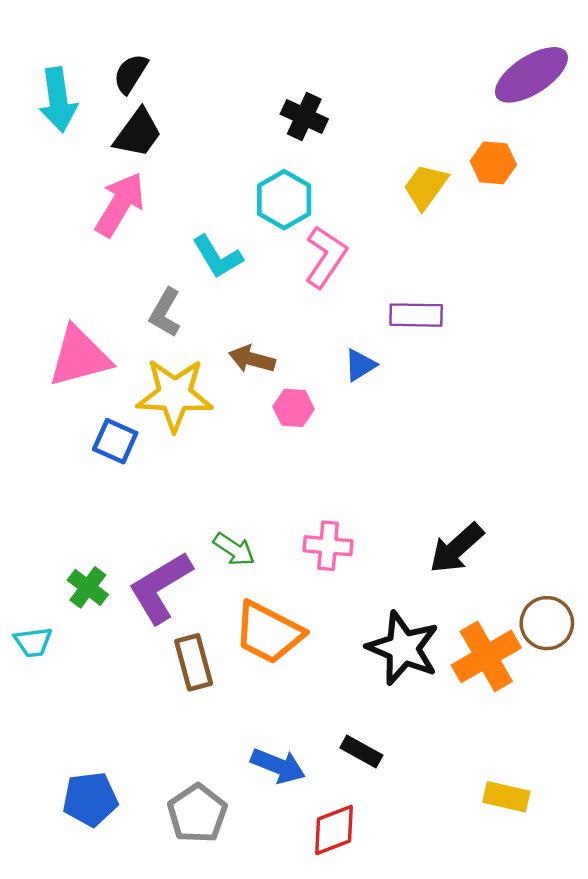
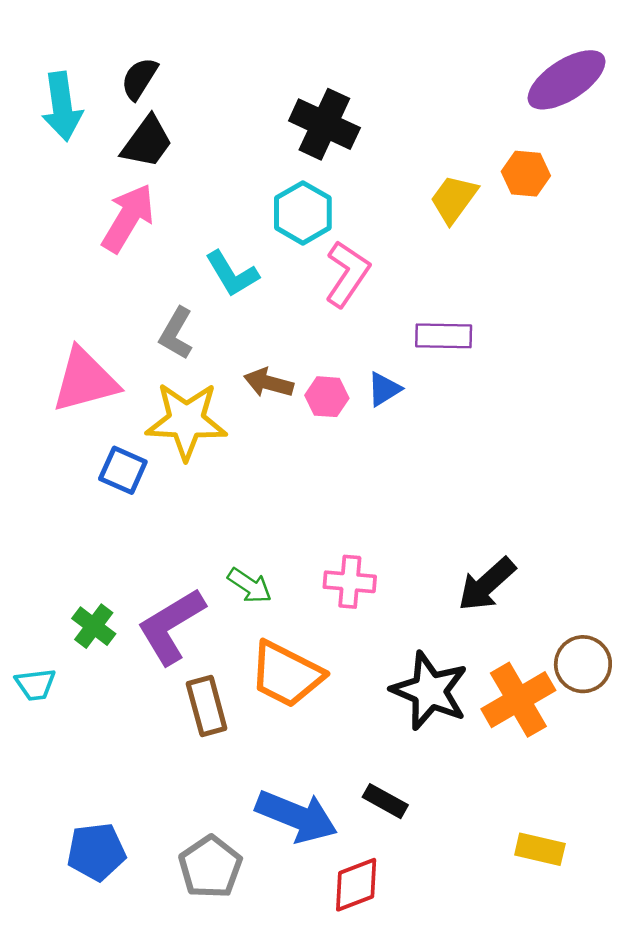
black cross: (304, 116) -> (324, 124), size x1.4
pink hexagon: (294, 408) -> (327, 397), moved
blue arrow: (278, 766) -> (297, 816), size x1.4

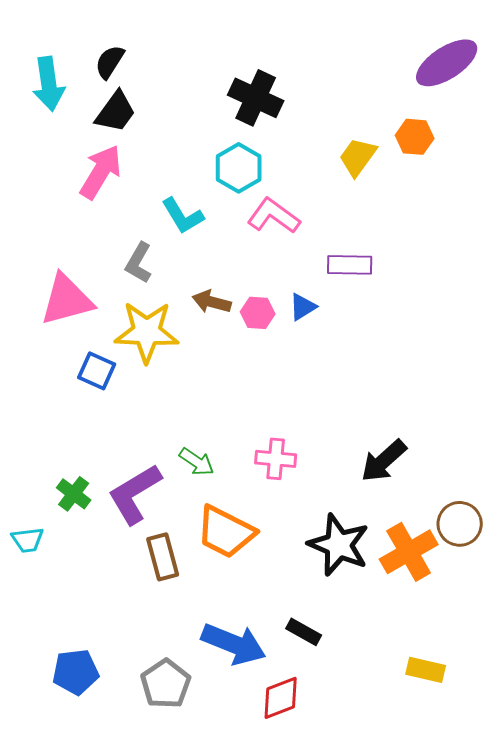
pink L-shape: (347, 274) -> (274, 216), turned -88

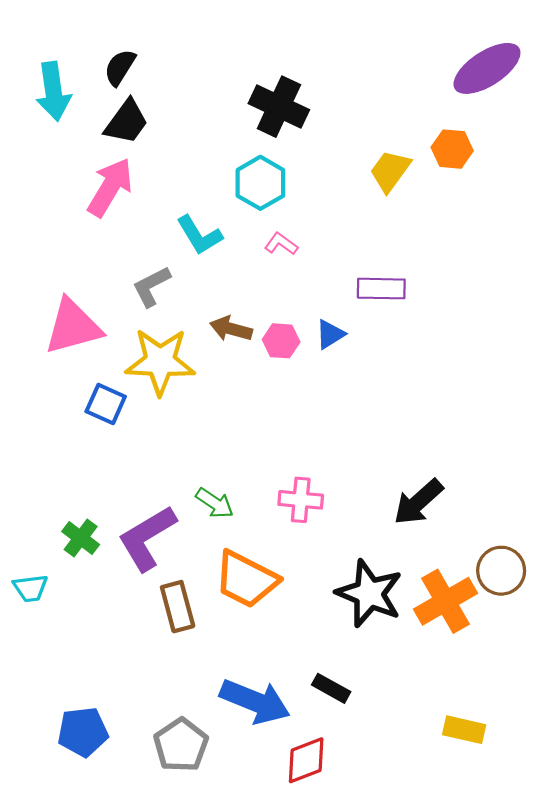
pink L-shape: (274, 216) -> (281, 244), moved, size x0.6
gray L-shape: (139, 263) -> (151, 286), turned 33

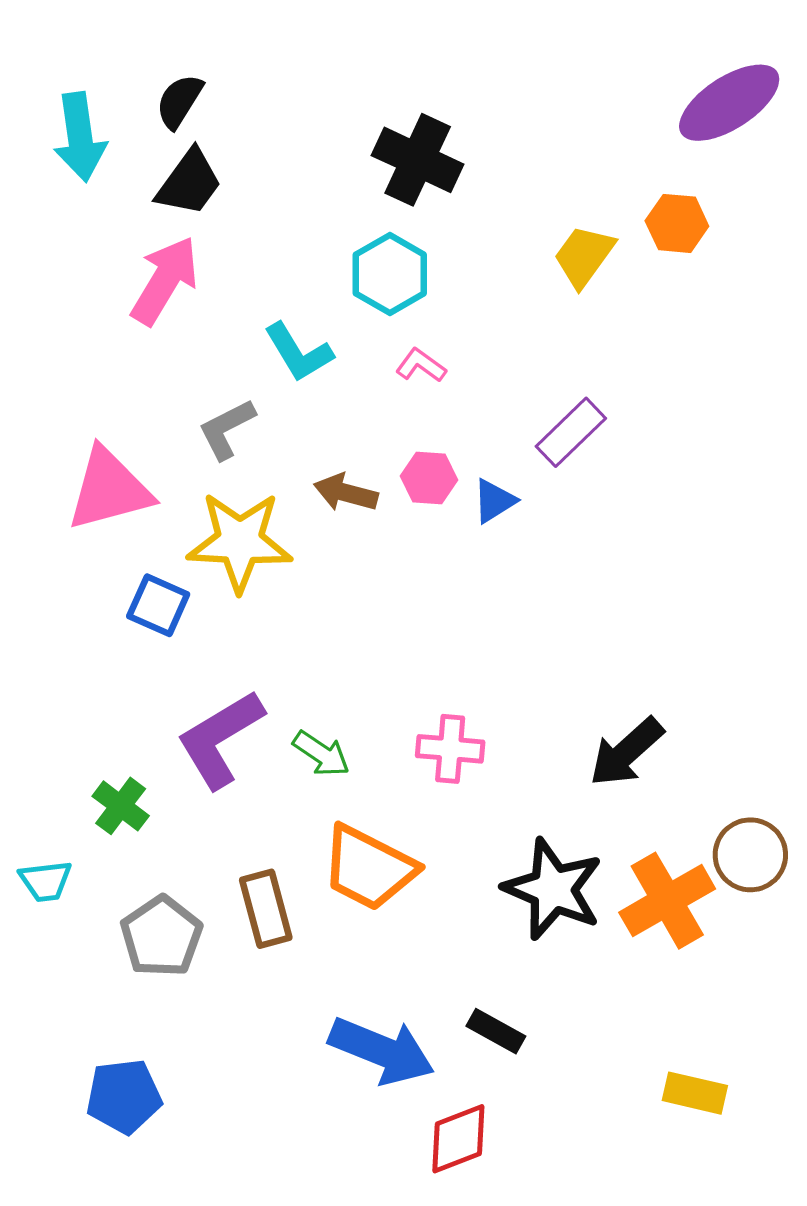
purple rectangle: (381, 289) -> (571, 432), turned -45
pink hexagon: (281, 341) -> (429, 478), moved
purple L-shape: (147, 538) -> (220, 739), moved
gray pentagon: (181, 745) -> (161, 936), moved

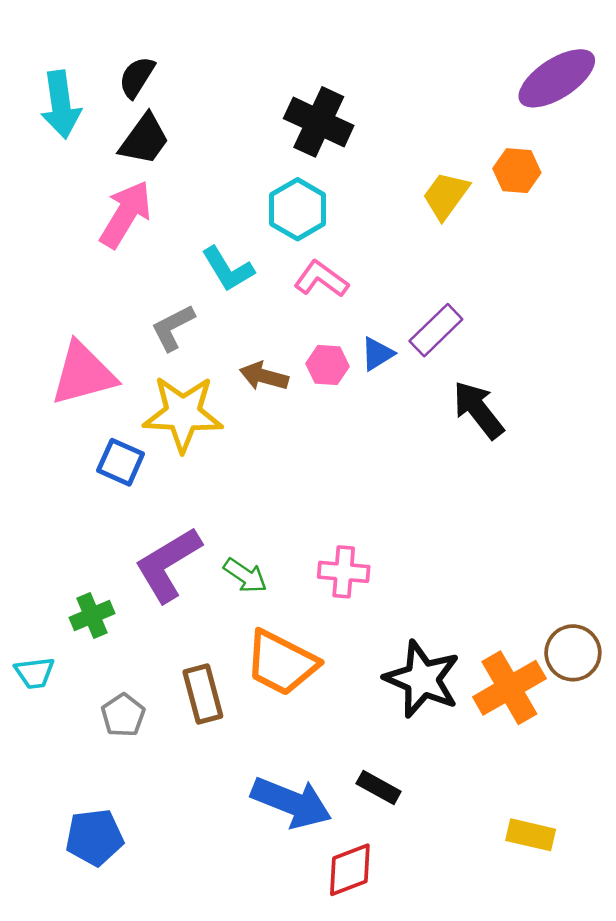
pink L-shape: (421, 365) -> (321, 279), size x1.4
blue triangle: (494, 501) -> (377, 354), moved
black arrow: (626, 752) -> (478, 410), moved, turned 94
green cross: (121, 806) -> (92, 615), turned 30
gray pentagon: (161, 936) -> (123, 715), size x0.7

